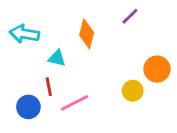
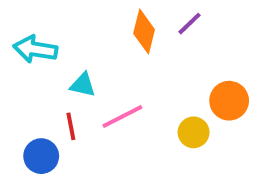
orange diamond: (87, 34) -> (144, 31), moved
pink line: (74, 103) -> (122, 117), moved

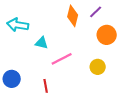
orange circle: (229, 101) -> (107, 35), moved
red line: (71, 126) -> (46, 86), moved
blue circle: (41, 156) -> (12, 79), moved

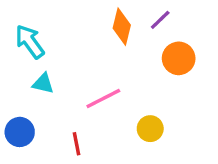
cyan arrow: (18, 25) -> (30, 42), turned 45
cyan triangle: (42, 43) -> (43, 83), moved
yellow circle: (98, 67) -> (150, 129), moved

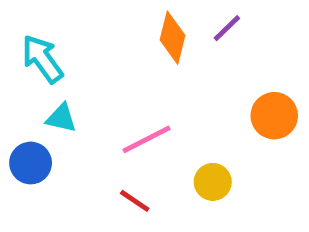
orange circle: (179, 58) -> (274, 116), moved
blue circle: (20, 132) -> (31, 163), moved
red line: (77, 144) -> (135, 201), moved, turned -45

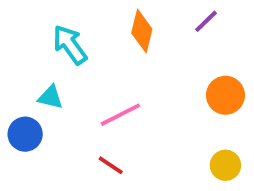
purple line: (227, 28) -> (206, 21), moved
cyan arrow: (42, 59) -> (70, 45), moved
yellow circle: (213, 182) -> (225, 165), moved

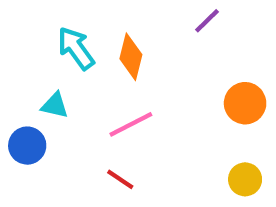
purple line: (206, 21) -> (207, 21), moved
orange diamond: (142, 31) -> (131, 57), moved

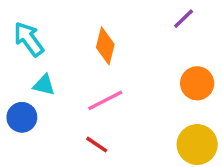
purple line: (207, 21) -> (184, 19), moved
cyan arrow: (76, 48) -> (29, 39), moved
yellow circle: (245, 179) -> (197, 145), size x1.5

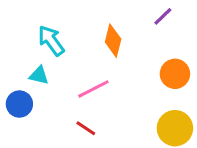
cyan arrow: (29, 39) -> (51, 41), moved
orange diamond: (105, 46) -> (113, 41), moved

